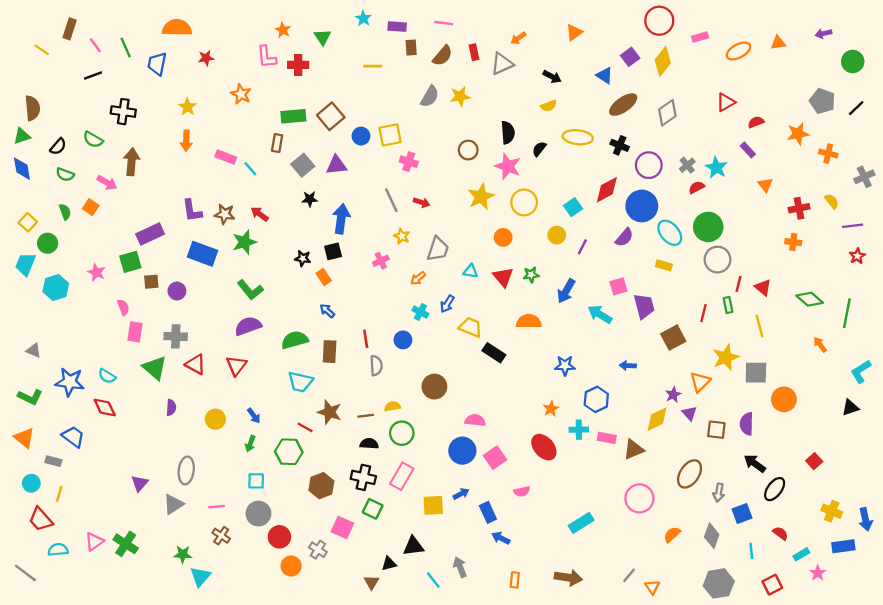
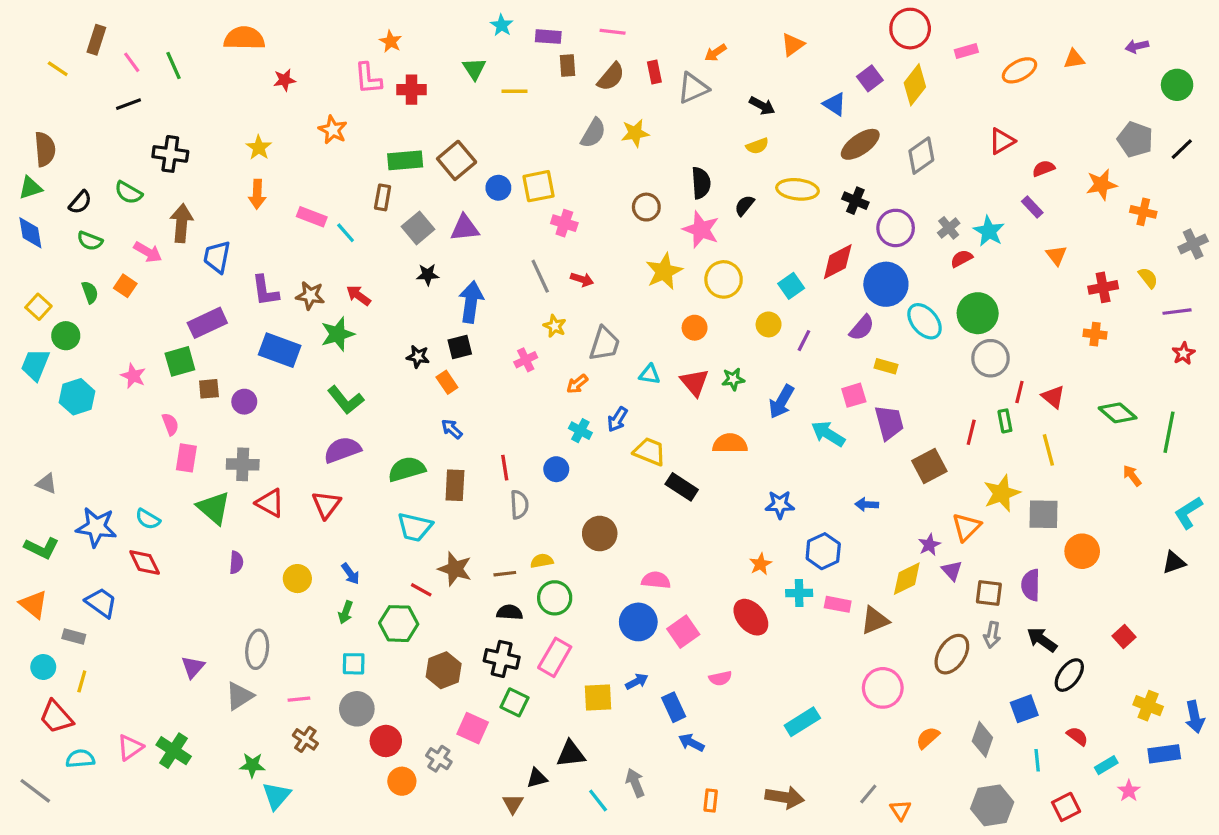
green triangle: (323, 37) -> (474, 69), moved
blue trapezoid: (157, 64) -> (217, 257), moved
yellow rectangle: (664, 265) -> (886, 366), moved
gray arrow: (719, 493) -> (992, 635), moved

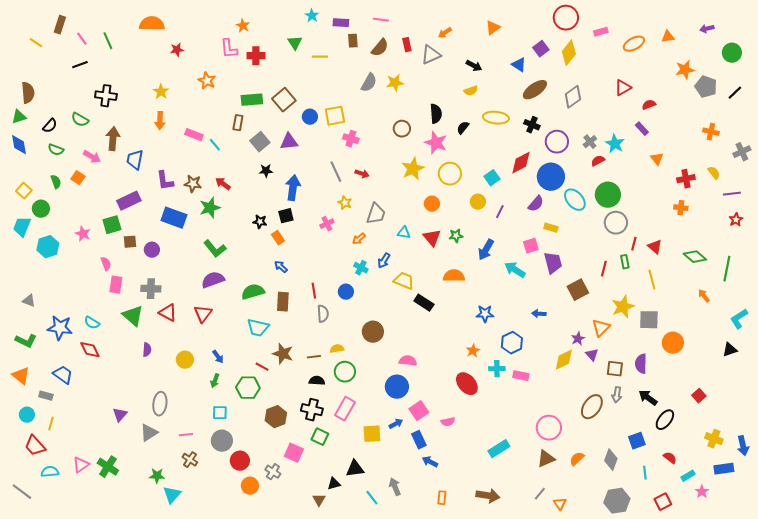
orange star: (1101, 185) -> (685, 70), moved
brown triangle: (875, 620) -> (546, 459), moved
pink square: (683, 632) -> (419, 411), moved

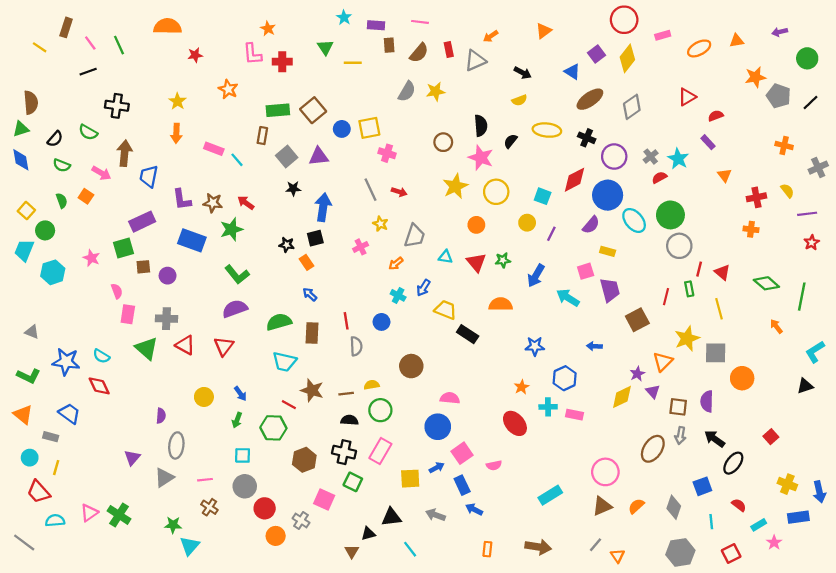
cyan square: (492, 178) -> (543, 196), turned -35
purple semicircle: (147, 350) -> (161, 416), moved
gray arrow: (395, 487) -> (436, 515), moved, turned -48

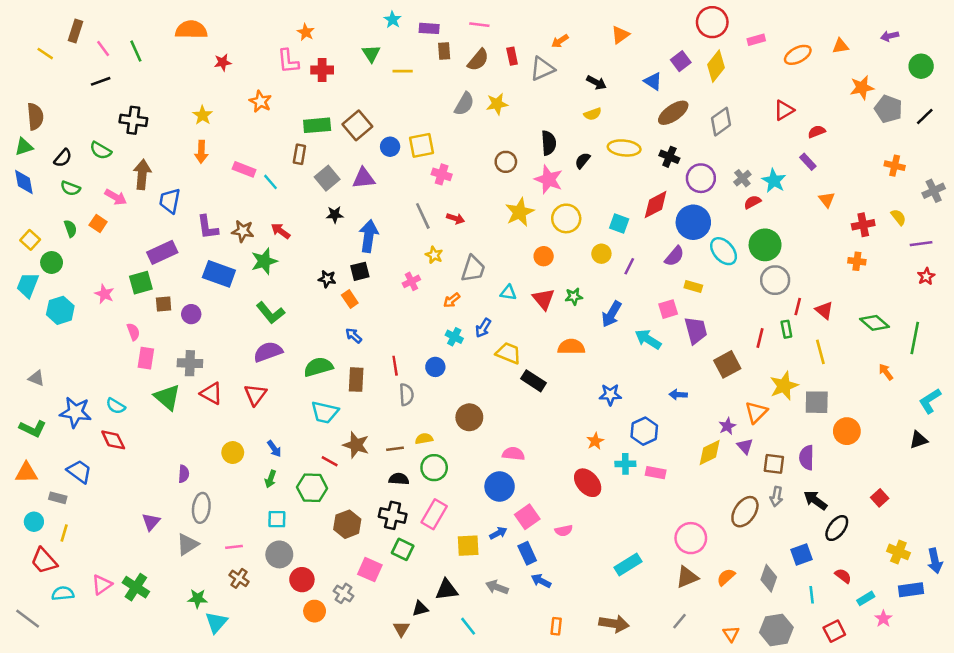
orange triangle: (23, 415) -> (26, 473), turned -40
orange triangle: (618, 556) -> (731, 634), moved

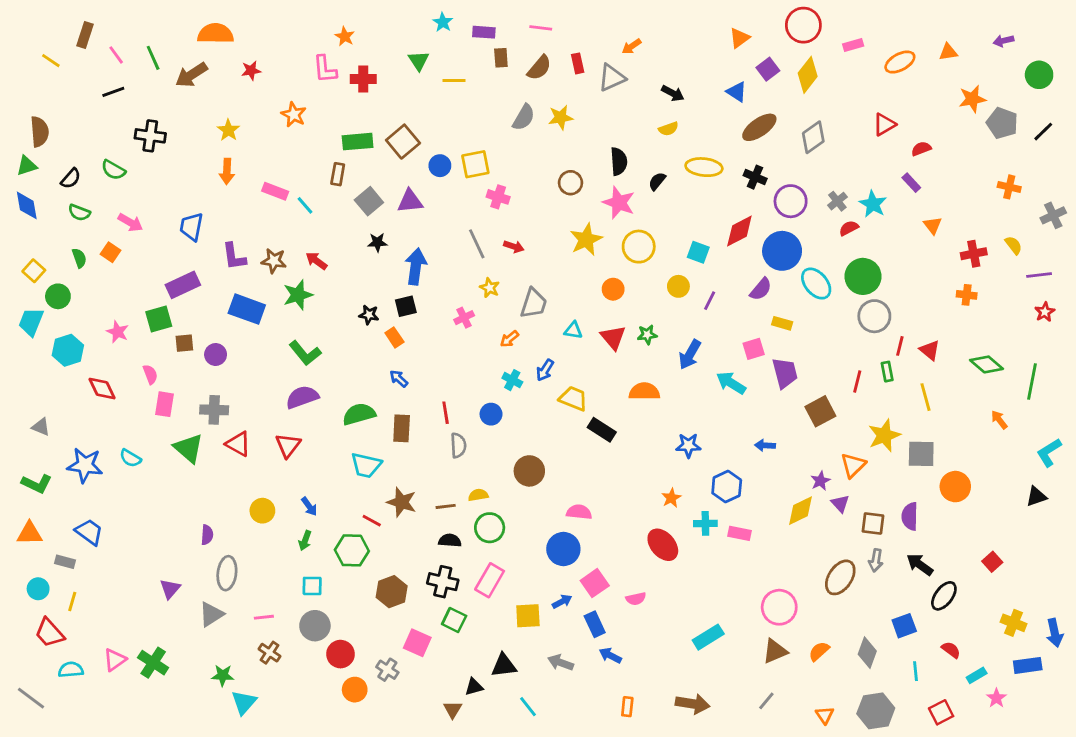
orange triangle: (620, 35) -> (739, 38), moved
brown arrow: (142, 174) -> (191, 75), moved, turned -128
red diamond: (113, 440) -> (102, 389), moved

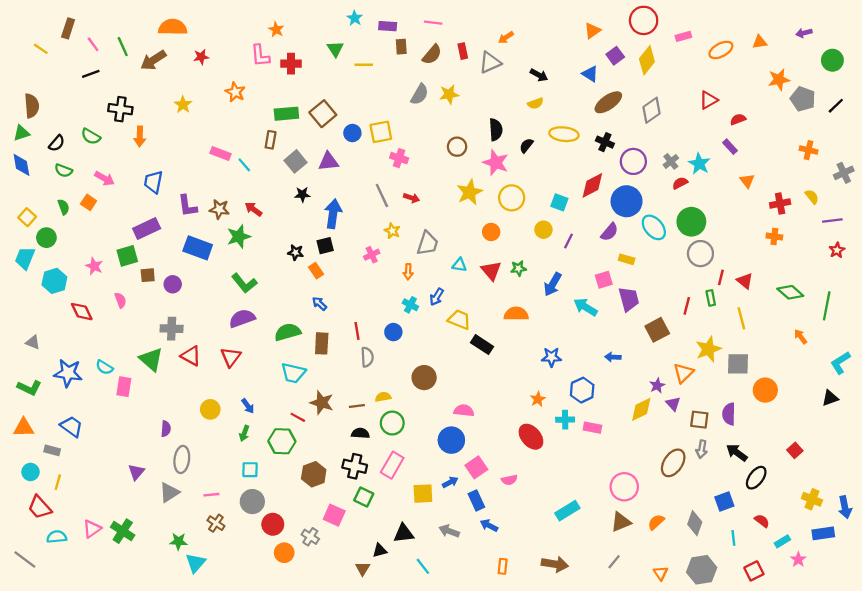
orange arrow: (227, 171) -> (140, 136), moved
orange arrow: (509, 339) -> (408, 272), turned -49
pink rectangle: (164, 404) -> (124, 387), moved

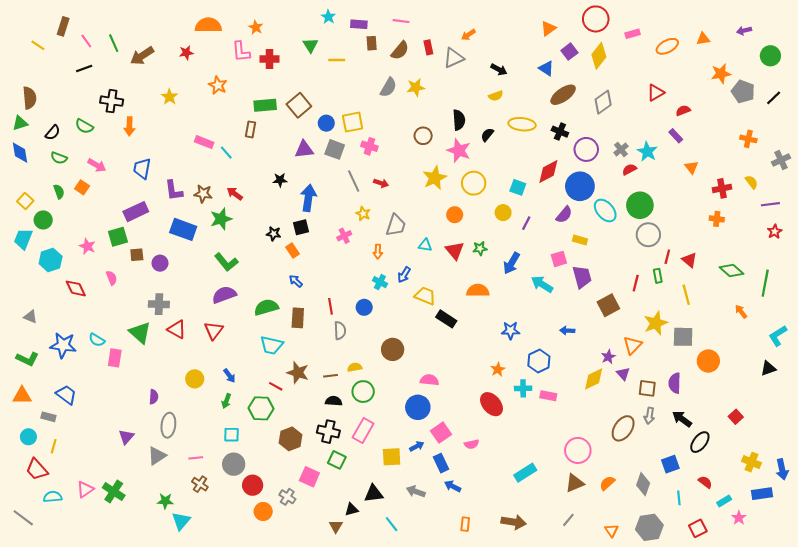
orange semicircle: (173, 27) -> (208, 25), moved
gray square: (296, 161) -> (335, 149), moved, turned -30

